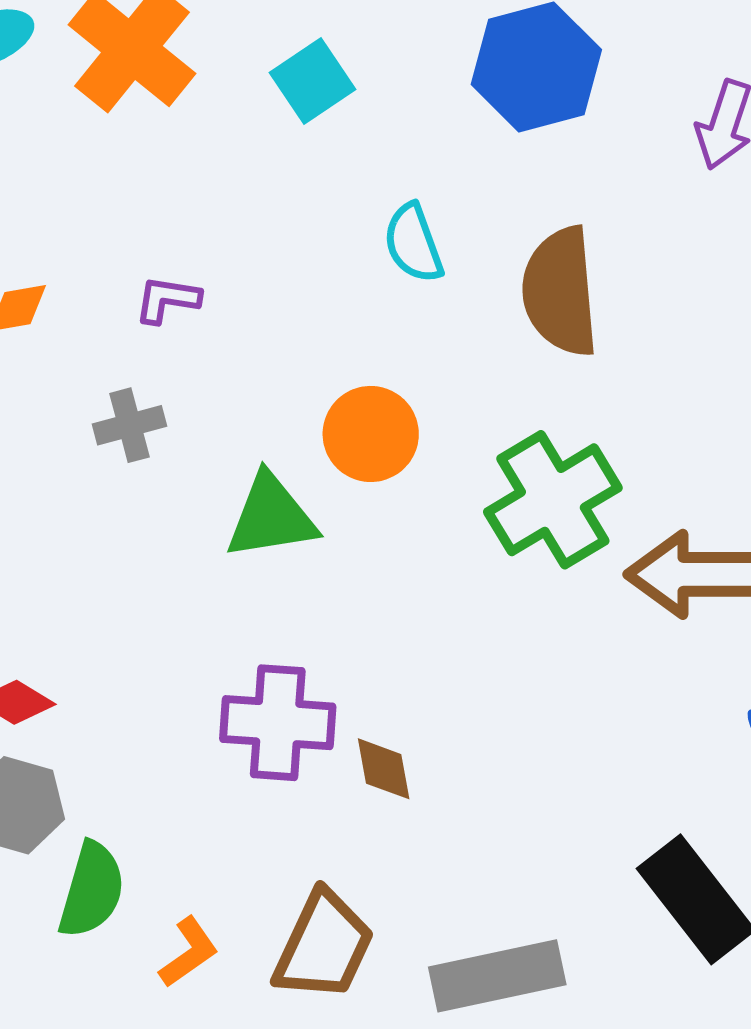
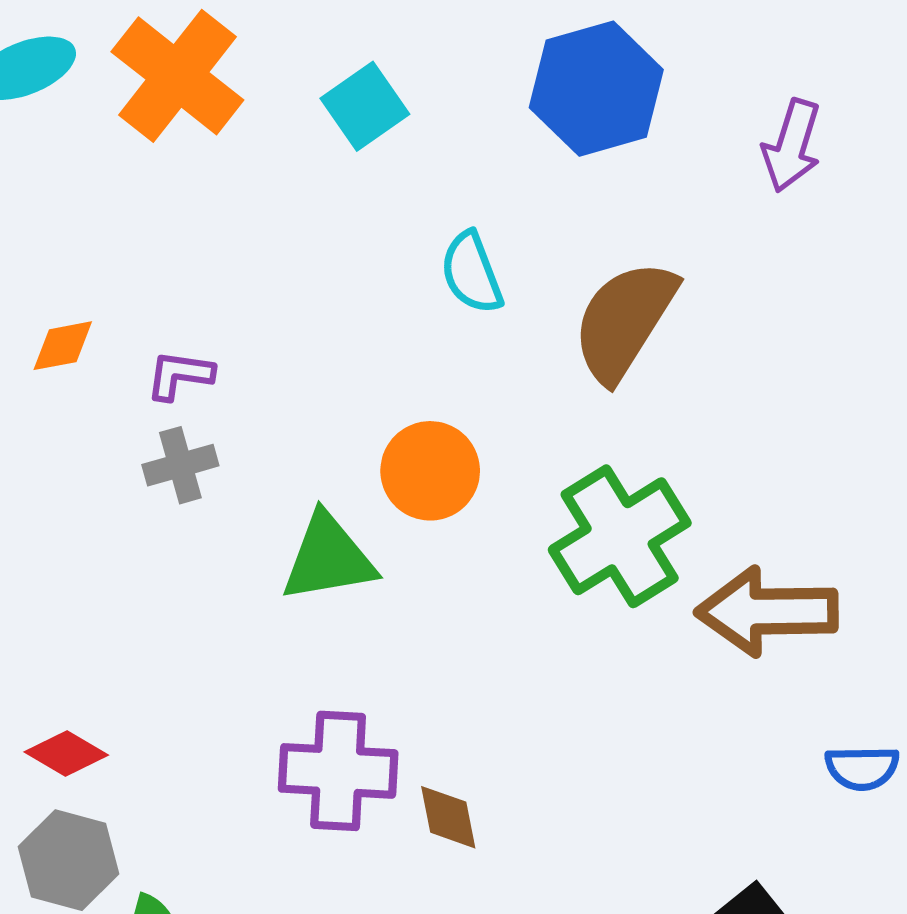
brown semicircle: (560, 292) -> (624, 321), turned 38
purple L-shape: (167, 300) -> (180, 375), moved

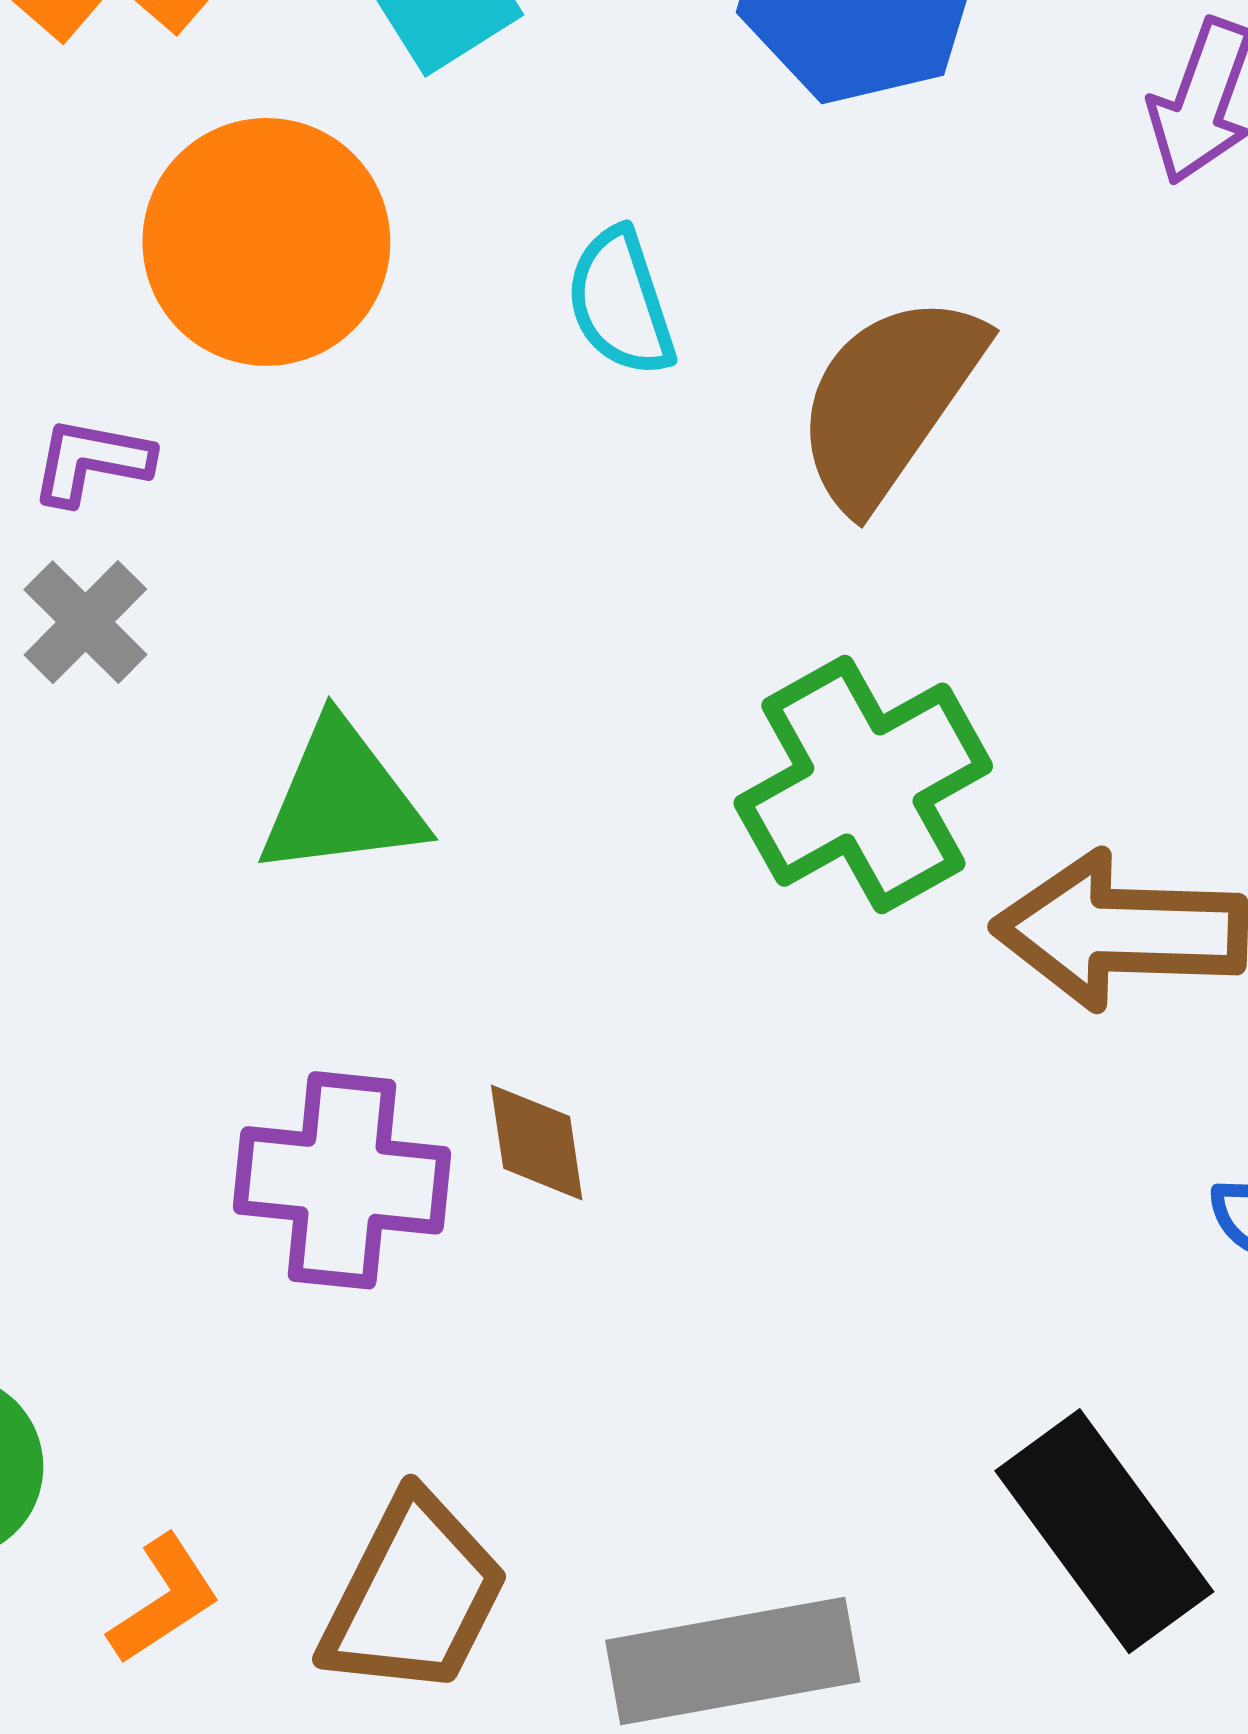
gray cross: (180, 465) -> (85, 622), turned -32
orange circle: (430, 471) -> (266, 242), moved, size x1.4
brown diamond: (448, 817) -> (537, 1142), moved

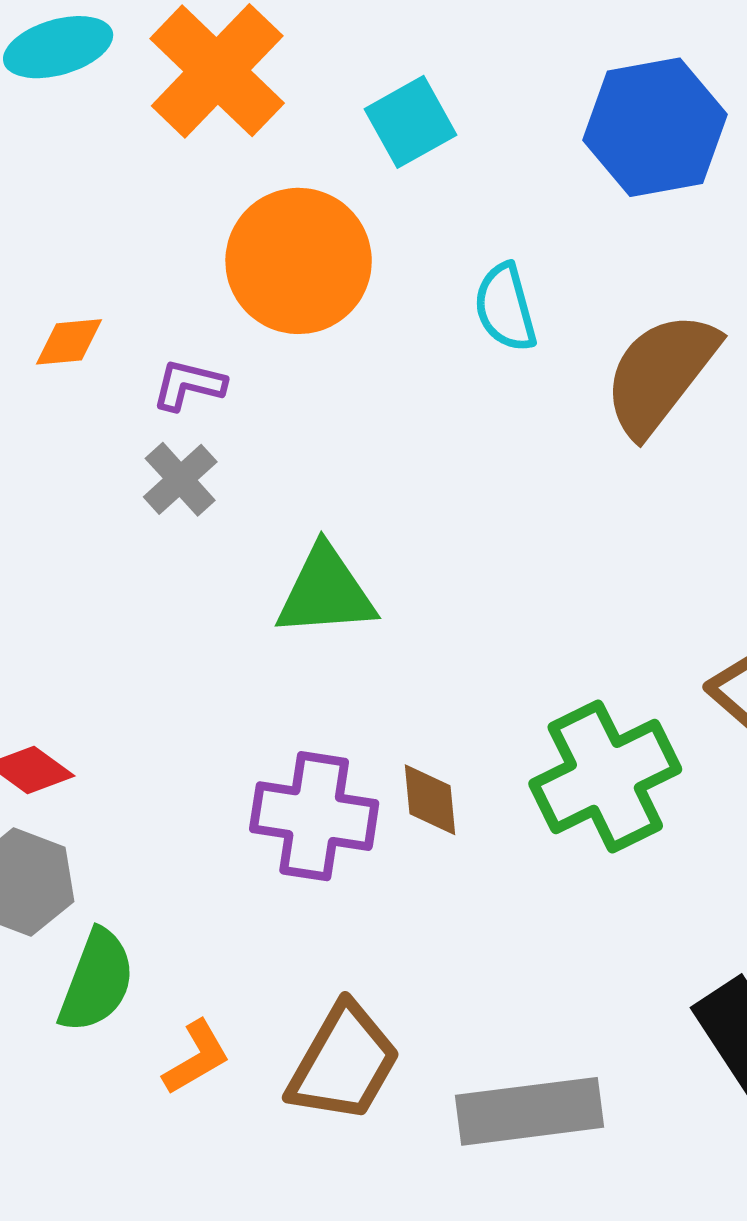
green cross: (863, 785) -> (605, 776), moved

